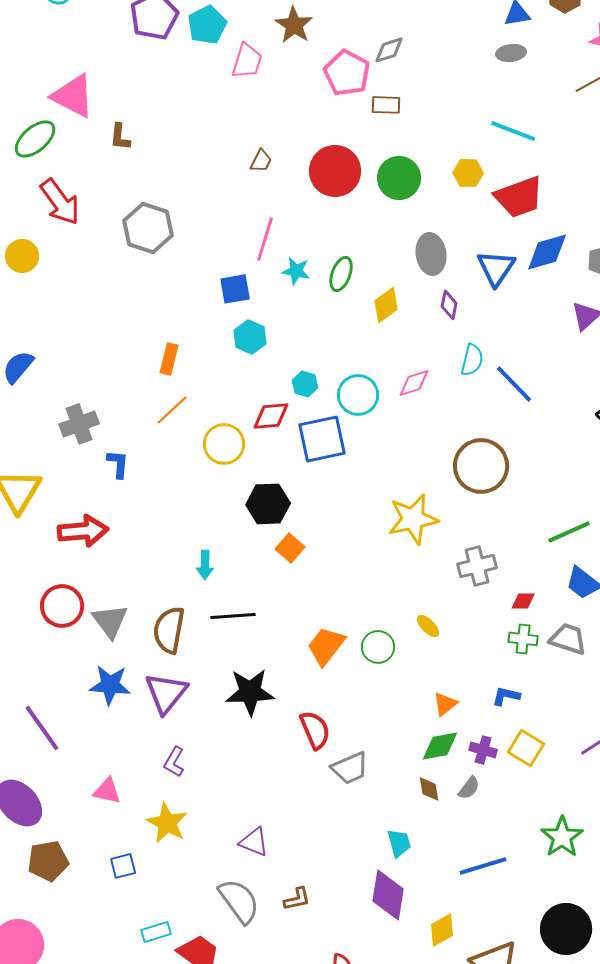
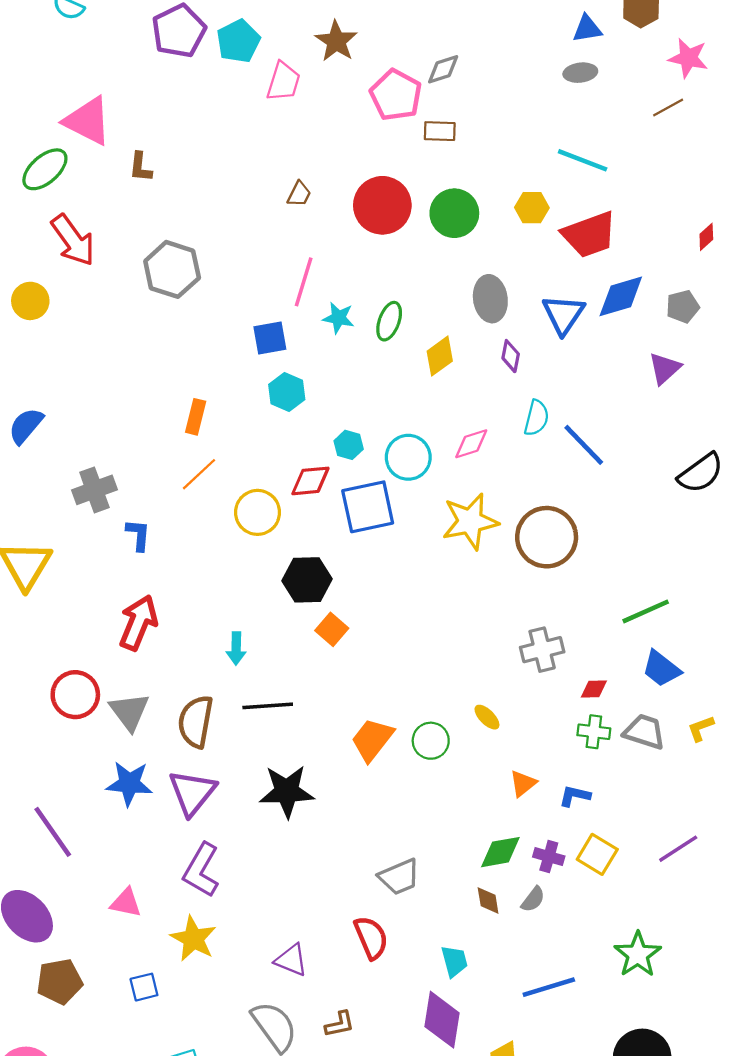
yellow star: (413, 519) -> (470, 521), moved
red arrow: (83, 531) -> (138, 623), moved, turned -63
orange triangle: (445, 704) -> (523, 783), moved
red semicircle: (315, 730) -> (371, 938), moved
purple L-shape: (174, 762) -> (201, 870), size x1.6

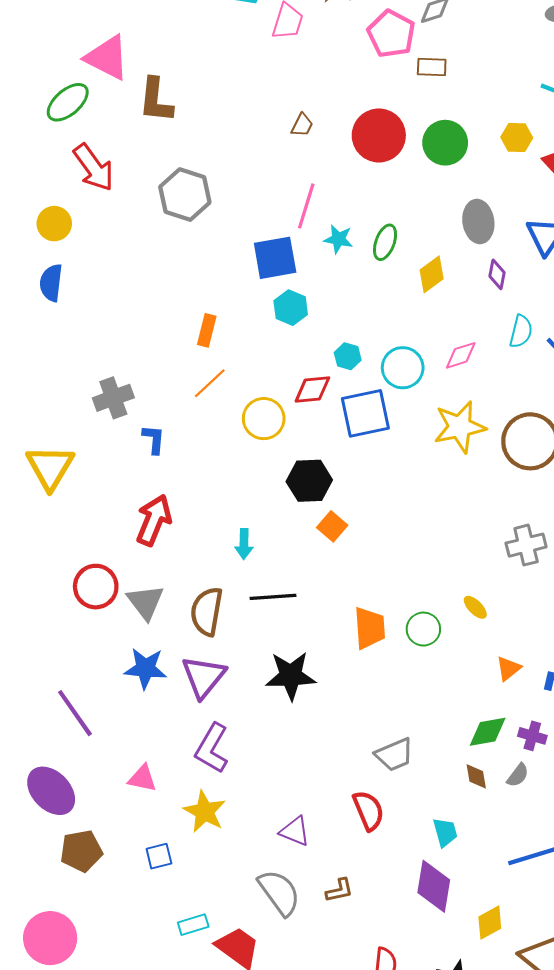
brown L-shape: (141, 167) -> (156, 100), size x1.6
blue square: (270, 338) -> (275, 258), size x1.4
blue semicircle: (26, 426) -> (51, 283), moved, turned -33
orange trapezoid: (372, 740) -> (369, 628), turned 138

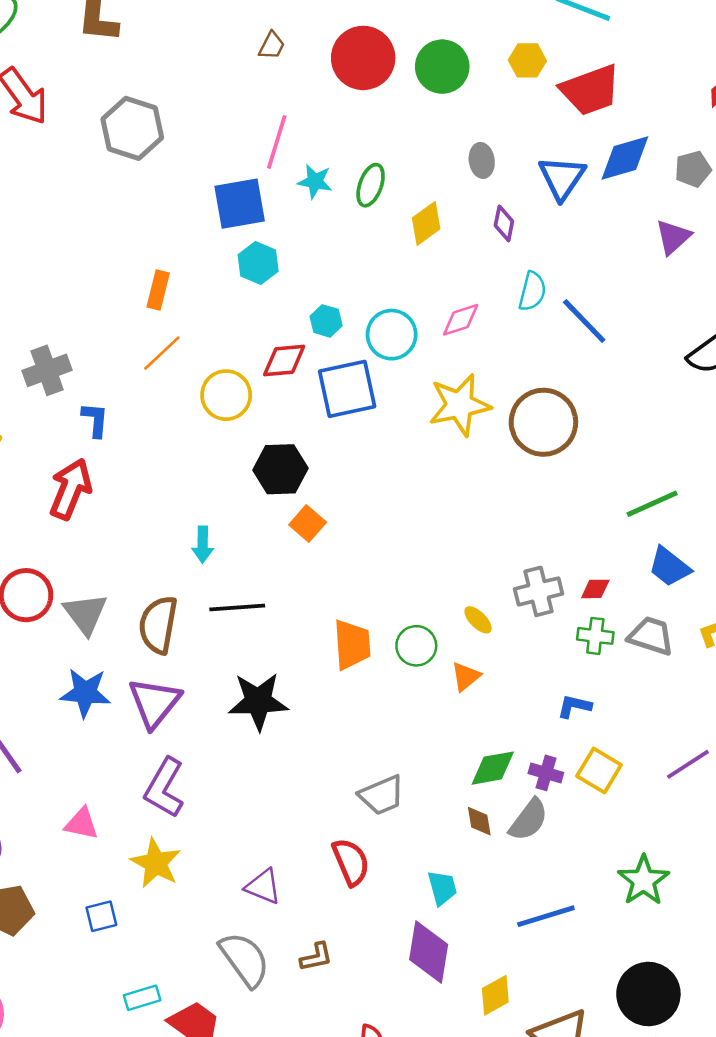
gray ellipse: (478, 222) -> (482, 160), size x0.7
red arrow: (154, 520) -> (70, 489), moved
gray cross: (526, 545) -> (539, 591), moved
orange triangle: (508, 668) -> (466, 677), moved
gray semicircle: (518, 775) -> (529, 820), size x1.5

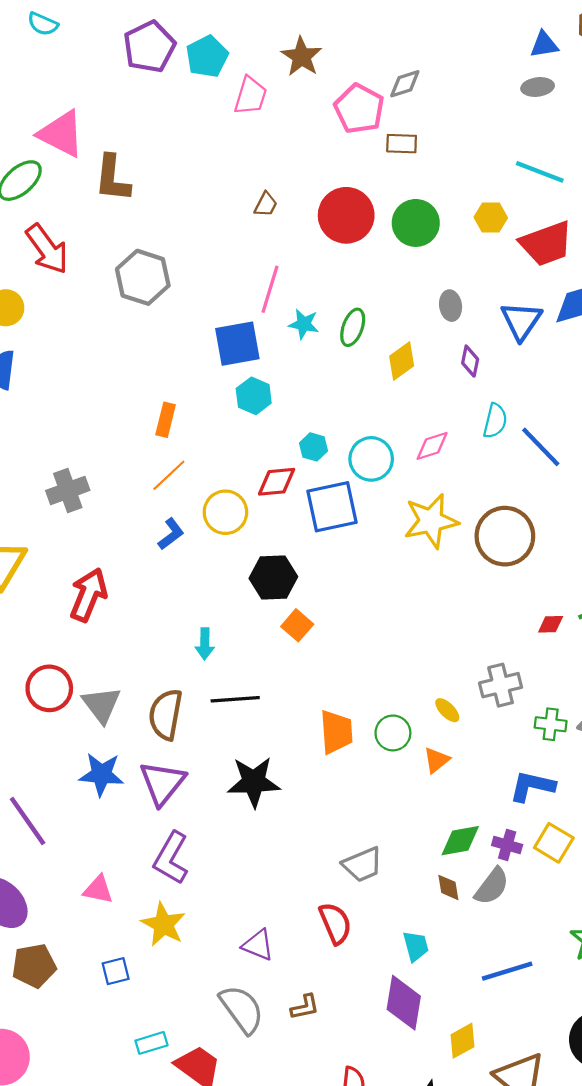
blue L-shape: (95, 420) -> (171, 534), moved, turned 48
red diamond: (595, 589) -> (551, 624), moved
blue L-shape: (574, 706) -> (532, 786), size x1.5

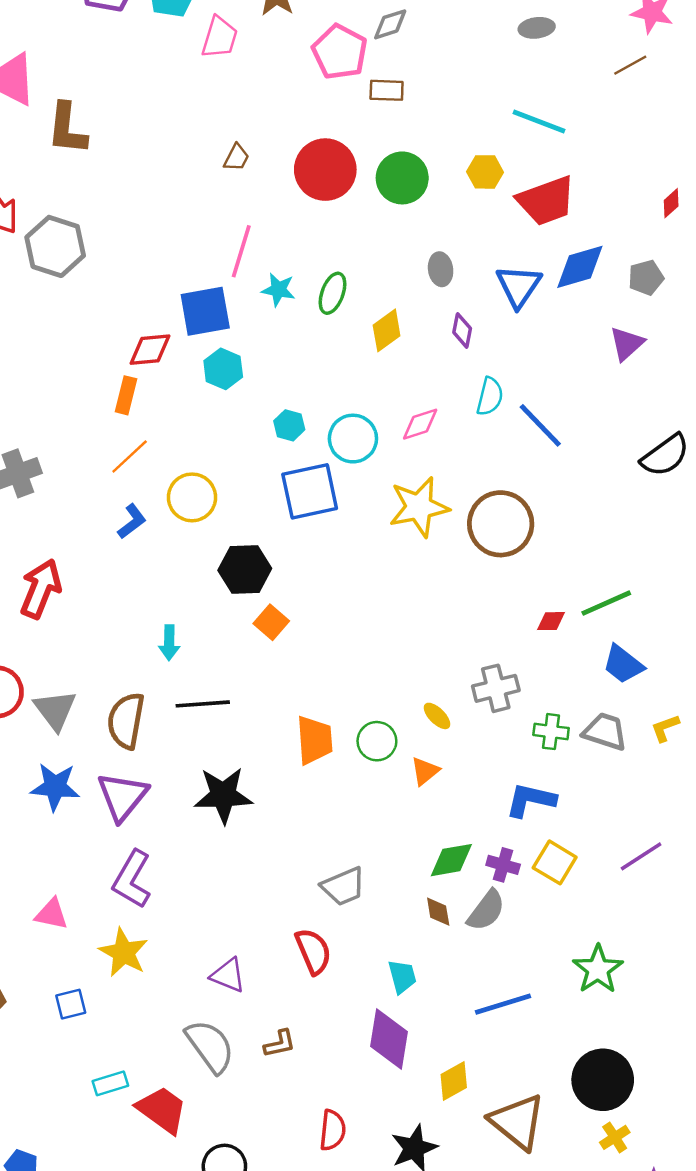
gray hexagon: (143, 277) -> (55, 246), moved
red diamond: (277, 482) -> (150, 350), moved

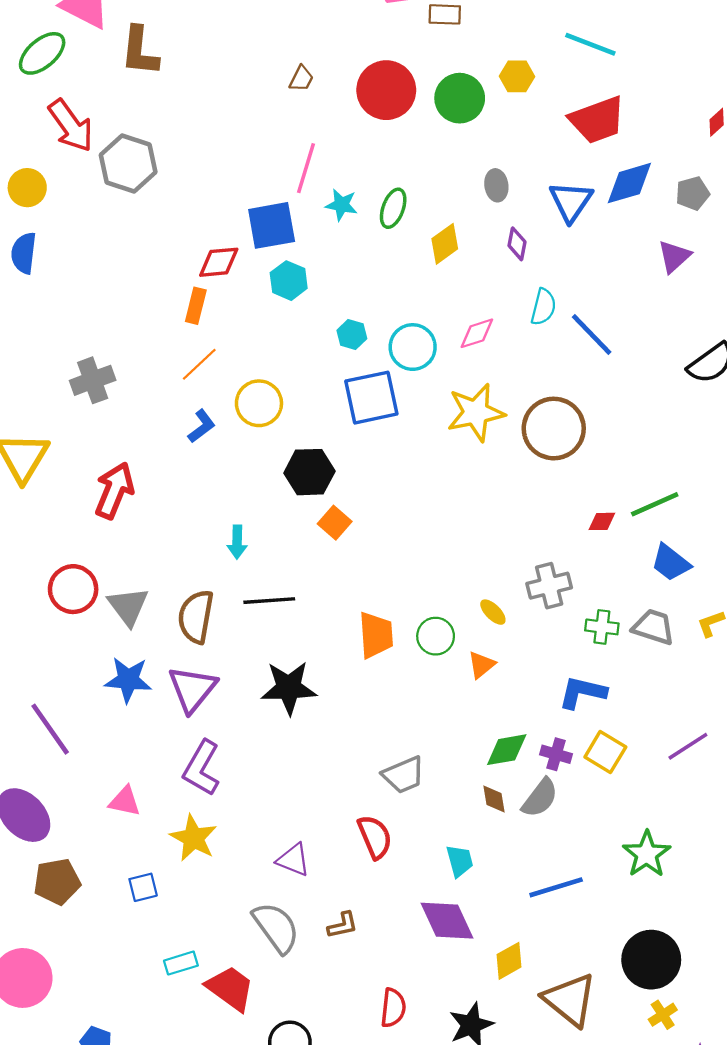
yellow hexagon: (485, 172) -> (517, 76), moved
purple diamond: (389, 1039) -> (447, 921), turned -34

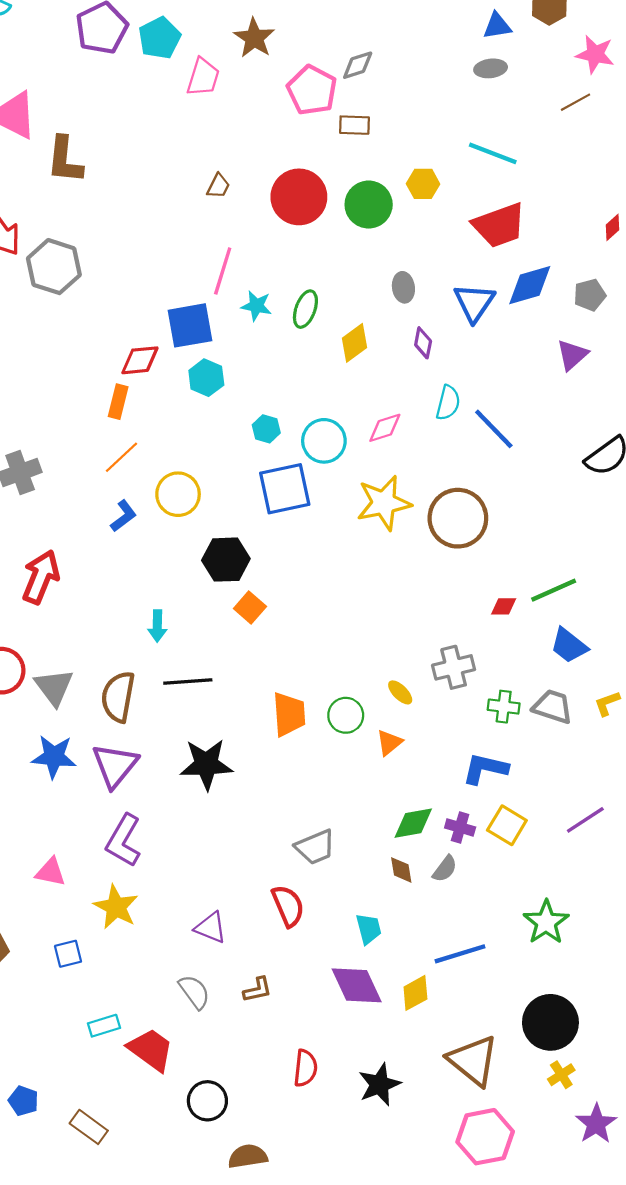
gray semicircle: (540, 798) -> (445, 869), size x0.7
gray semicircle: (276, 927) -> (194, 992), size x0.7
yellow diamond: (509, 961) -> (415, 993), moved

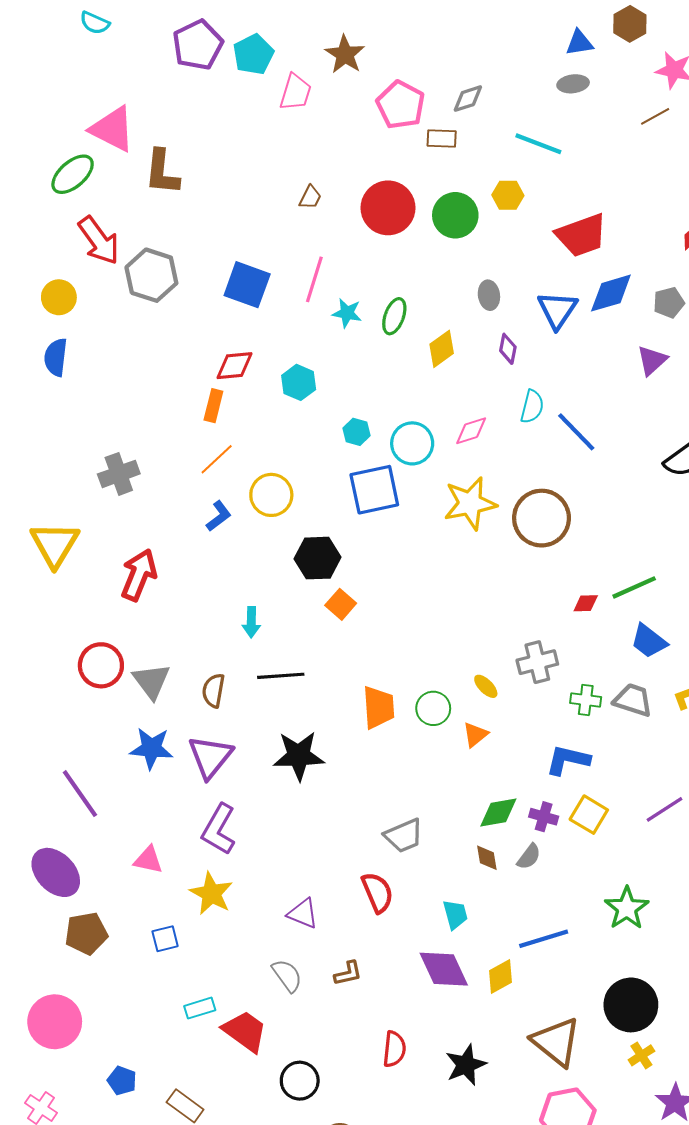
gray diamond: (358, 65) -> (468, 99), moved
cyan line: (493, 153) -> (538, 144), moved
blue square: (190, 325) -> (247, 285), moved, turned 30
brown semicircle: (118, 697) -> (213, 691), size x0.7

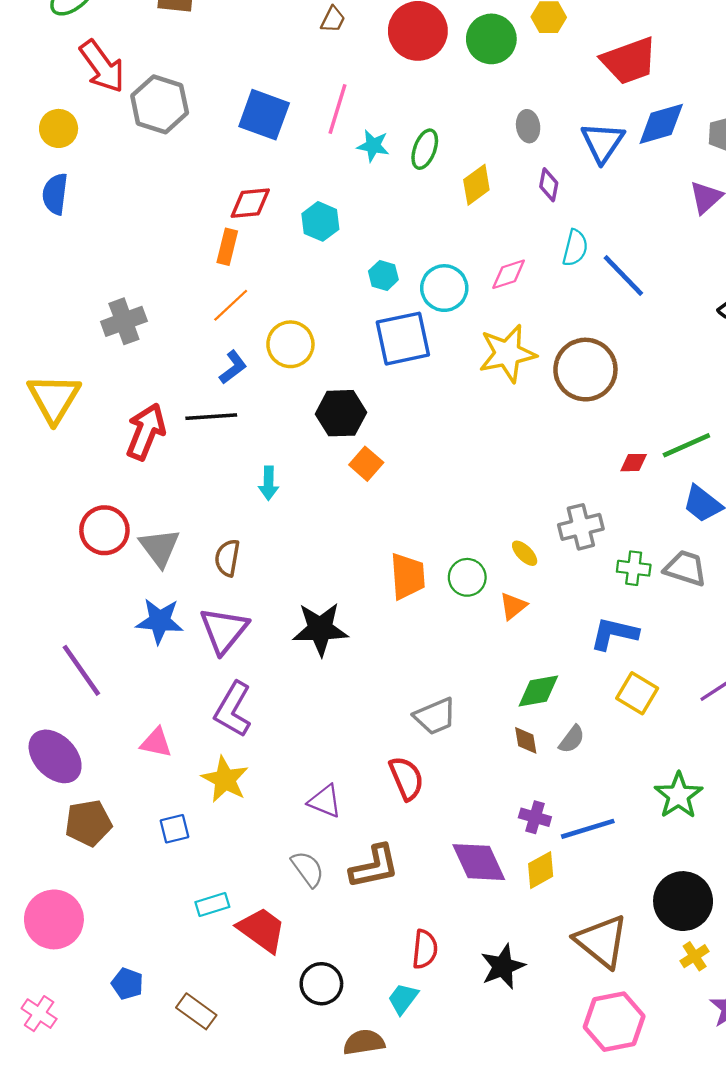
black line: (281, 676) -> (211, 417), moved
purple cross: (544, 817) -> (535, 817), moved
cyan trapezoid: (455, 915) -> (403, 999), moved, turned -128
brown L-shape: (348, 973) -> (374, 867), size x1.6

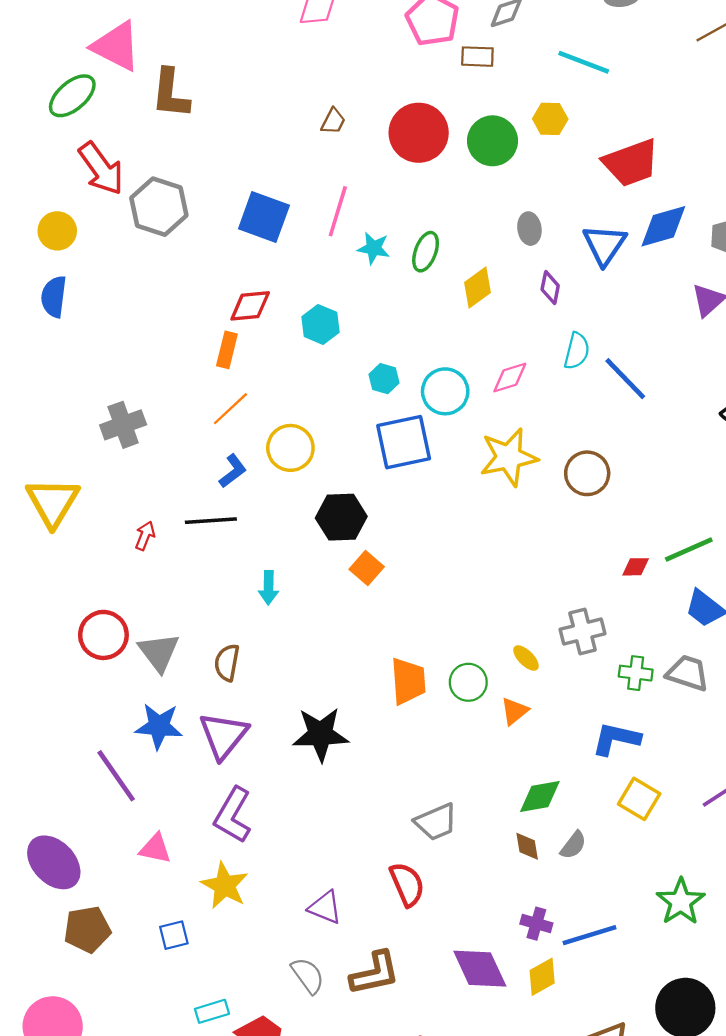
brown circle: (585, 370) -> (587, 473), size x0.7
red arrow: (146, 432) -> (145, 536), size x0.5
purple line: (81, 670) -> (116, 776), moved

